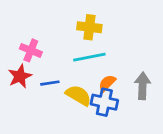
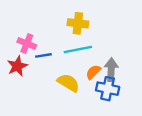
blue line: (50, 83) -> (43, 55), moved
gray arrow: (143, 86) -> (111, 70), moved
blue cross: (104, 102) -> (108, 89), moved

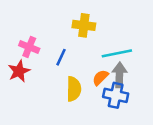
cyan line: (78, 49) -> (117, 53), moved
blue line: (43, 55) -> (61, 57), moved, turned -56
yellow semicircle: (68, 83) -> (74, 89), turned 60

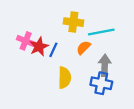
cyan line: (117, 53) -> (101, 32), moved
red star: (19, 71) -> (39, 46), moved
orange semicircle: (100, 78) -> (83, 48), moved

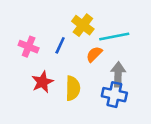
yellow cross: (73, 22) -> (83, 25), turned 30
red star: (39, 46) -> (42, 82), moved
blue line: (53, 50) -> (60, 45), moved

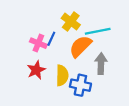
pink cross: (29, 47) -> (38, 43), moved
orange semicircle: (94, 54) -> (80, 46), size x1.6
blue cross: (114, 95) -> (80, 85), moved

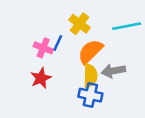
cyan line: (98, 31) -> (127, 26), moved
gray arrow: (101, 64) -> (113, 71), turned -102
yellow semicircle: (62, 75) -> (90, 76), moved

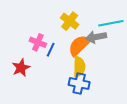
blue line: (58, 43) -> (51, 50), moved
gray arrow: (113, 71) -> (96, 37), moved
red star: (41, 78) -> (21, 68), moved

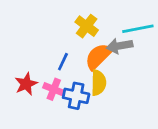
pink cross: (38, 42) -> (54, 89), moved
blue cross: (79, 84) -> (76, 96), moved

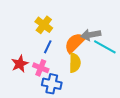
yellow cross: (87, 26) -> (44, 25), moved
cyan line: (138, 29) -> (105, 47), moved, turned 40
blue cross: (76, 96) -> (52, 84), moved

